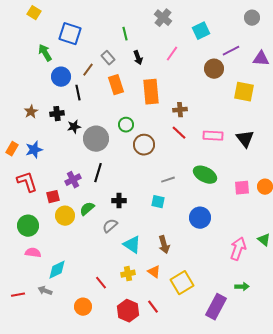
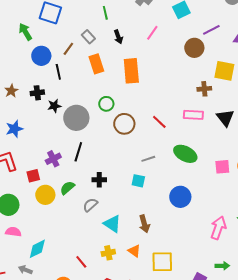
brown cross: (180, 110) -> (204, 89), moved
red line: (179, 133) -> (159, 122), moved
yellow square: (182, 283) -> (162, 262), turned 30

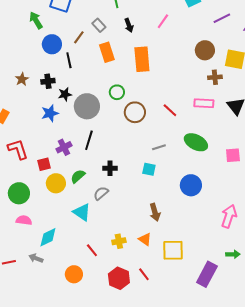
brown circle: (194, 48) -> (205, 50), moved
blue star: (14, 129) -> (50, 113), moved
cyan triangle: (112, 224) -> (82, 212), moved

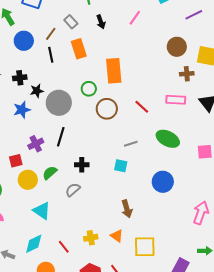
orange rectangle: (142, 59) -> (114, 71), moved
black line: (69, 60) -> (51, 55), moved
cyan triangle: (82, 212) -> (42, 211), moved
cyan diamond: (48, 237) -> (34, 244), moved

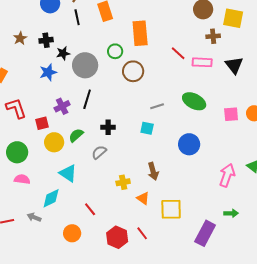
red line: (142, 107) -> (178, 53), moved
yellow cross: (91, 238) -> (123, 182), moved
cyan diamond: (34, 244) -> (51, 198), moved

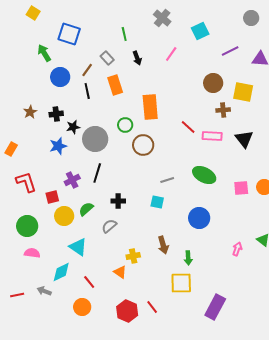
pink arrow: (227, 175) -> (237, 249), size x0.6
orange triangle: (143, 198) -> (120, 272), moved
red line: (90, 209) -> (89, 282), moved
green arrow: (231, 213) -> (188, 258), moved, turned 88

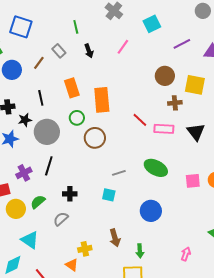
orange rectangle: (115, 85) -> (72, 88), moved
black line: (87, 91) -> (41, 98), moved
pink arrow: (237, 249) -> (186, 254), moved

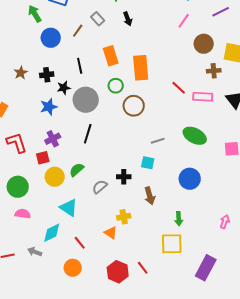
pink line: (123, 47) -> (184, 21), moved
purple cross: (24, 173) -> (53, 139), moved
black cross: (70, 194) -> (124, 177), moved
brown arrow: (115, 238) -> (150, 196), moved

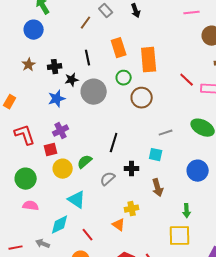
pink line: (184, 21) -> (192, 13), turned 49
blue circle: (51, 38) -> (34, 30), moved
black line: (88, 134) -> (114, 143), moved

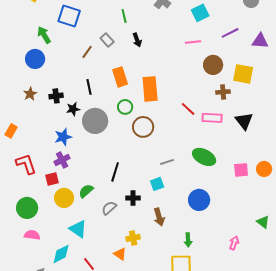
blue star: (57, 99) -> (63, 137), moved
cyan square: (156, 155) -> (157, 184), turned -32

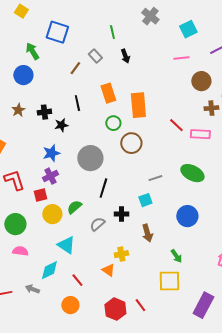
gray circle: (95, 121) -> (90, 158), moved
green arrow: (188, 240) -> (176, 256), turned -32

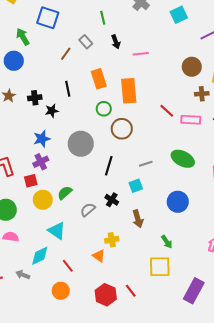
pink line: (181, 58) -> (141, 54), moved
black line: (103, 188) -> (109, 166), moved
black cross: (121, 214) -> (112, 200), turned 32

